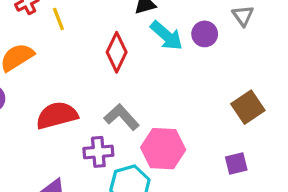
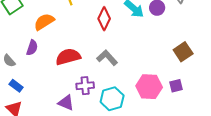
pink hexagon: (163, 149) -> (149, 87), moved
purple cross: (98, 152) -> (85, 86), moved

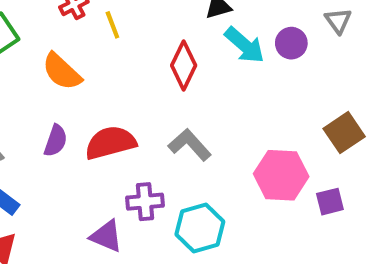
orange semicircle: (44, 22) -> (62, 72), turned -105
purple semicircle: (32, 48) -> (56, 141), moved
pink hexagon: (149, 87) -> (281, 175), moved

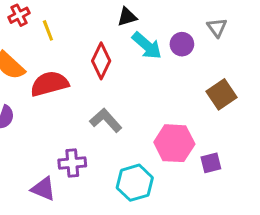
brown square: (344, 133) -> (222, 94), moved
red semicircle: (110, 143) -> (49, 84), moved
cyan hexagon: (200, 228) -> (135, 183), moved

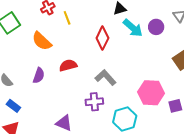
red semicircle: (49, 84) -> (68, 65), moved, size x0.7
purple cross: (72, 163) -> (94, 102), moved

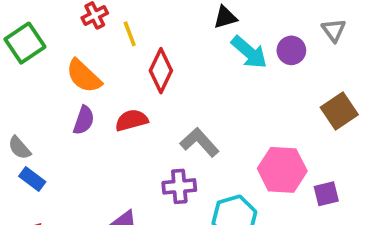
red diamond: (102, 38) -> (161, 71), moved
purple semicircle: (39, 75) -> (84, 120), moved
blue rectangle: (13, 106) -> (32, 179), moved

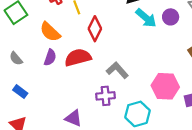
red semicircle: (132, 120) -> (78, 57), size x1.4
gray semicircle: (19, 148) -> (16, 59), moved

